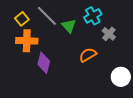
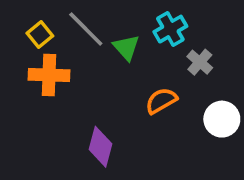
purple diamond: (44, 63) -> (101, 147), moved
white circle: (121, 77) -> (222, 119), moved

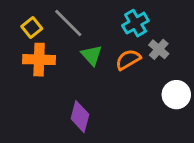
green triangle: (126, 47) -> (92, 55), moved
orange semicircle: (161, 101) -> (128, 60), moved

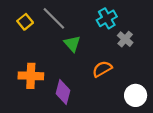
orange cross: (39, 60) -> (31, 76), moved
orange semicircle: (128, 60) -> (102, 69), moved
white circle: (176, 95) -> (136, 95), moved

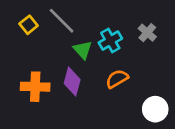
cyan cross: (107, 18) -> (110, 41), moved
gray cross: (125, 39) -> (147, 33), moved
purple diamond: (63, 92) -> (72, 81), moved

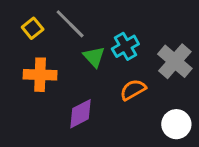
gray cross: (147, 33) -> (175, 61), moved, size x1.6
purple diamond: (72, 81) -> (81, 114), moved, turned 48
orange cross: (35, 87) -> (40, 75), moved

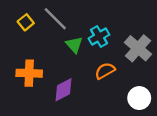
orange cross: (40, 75) -> (29, 73), moved

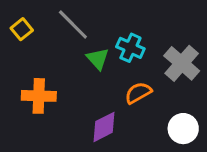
yellow square: (26, 22) -> (22, 29), moved
cyan cross: (99, 37) -> (130, 48), turned -36
purple diamond: (63, 90) -> (104, 127), moved

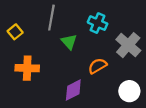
gray line: (73, 24) -> (51, 18), turned 55
yellow square: (22, 29) -> (15, 32), moved
cyan cross: (130, 48) -> (98, 23), moved

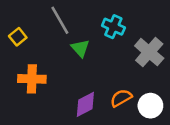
gray line: (51, 18) -> (60, 20), turned -40
orange semicircle: (98, 66) -> (121, 98), moved

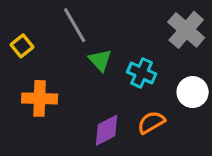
cyan cross: (113, 27) -> (142, 73), moved
gray cross: (149, 52) -> (186, 30), moved
white circle: (150, 106) -> (193, 92), moved

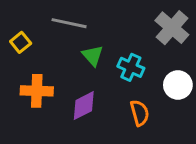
gray line: (75, 25) -> (69, 23), turned -48
orange semicircle: (151, 122) -> (140, 113), turned 105
purple diamond: (107, 130) -> (84, 106), moved

